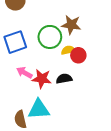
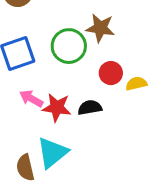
yellow semicircle: (68, 50) -> (136, 84), moved
cyan triangle: (39, 109) -> (52, 153), turned -35

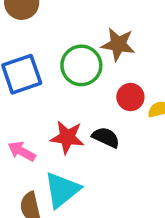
pink arrow: (31, 99) -> (22, 151), moved
black semicircle: (90, 108) -> (106, 137), turned 35

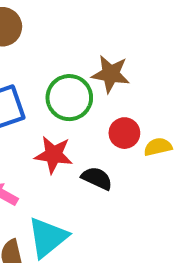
red star: (67, 137) -> (54, 155), moved

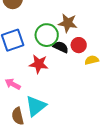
red circle: (124, 133) -> (79, 45), moved
black semicircle: (97, 178) -> (61, 47), moved

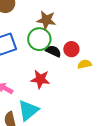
brown star: (68, 23) -> (46, 20), moved
red star: (39, 64) -> (40, 79), moved

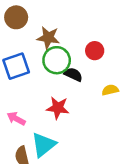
brown star: (46, 20) -> (48, 38), moved
red circle: (71, 49) -> (95, 51), moved

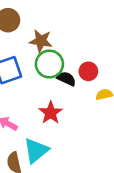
red circle: (95, 51) -> (88, 71), moved
red star: (58, 108) -> (51, 113), turned 30

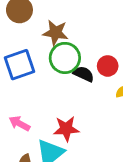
red star: (51, 113) -> (66, 129), moved, turned 30

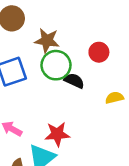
red circle: (108, 66) -> (99, 52), moved

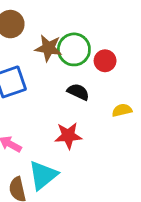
green circle: (56, 65) -> (74, 49), moved
red star: (57, 134) -> (68, 136), moved

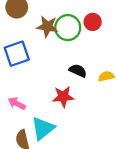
red circle: (105, 61) -> (93, 22), moved
black semicircle: (78, 92) -> (78, 71), moved

